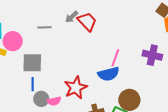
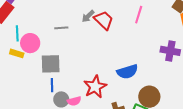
pink line: (115, 58) -> (139, 15), moved

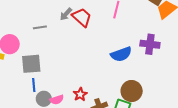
blue semicircle: (127, 72) -> (121, 54), moved
red star: (95, 87) -> (80, 94), moved, size x0.6

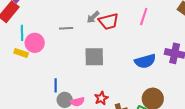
red trapezoid: (82, 17) -> (109, 21), turned 120
gray square: (31, 64) -> (94, 57), moved

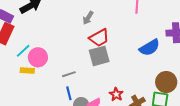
red trapezoid: (109, 21) -> (99, 38), moved
gray line: (66, 28) -> (69, 74), moved
cyan line: (22, 33) -> (23, 51), turned 63

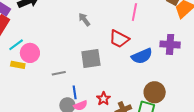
gray arrow: (88, 18) -> (84, 20), turned 104
red trapezoid: (99, 38) -> (119, 39), moved, turned 50
blue line: (69, 93) -> (75, 92), moved

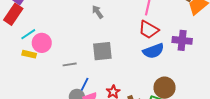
red trapezoid: (119, 39) -> (149, 30), moved
blue line: (75, 92) -> (85, 84), turned 32

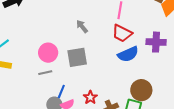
gray arrow: (98, 12) -> (82, 26), moved
pink circle: (42, 43) -> (48, 53), moved

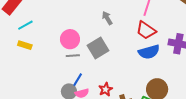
gray square: (77, 57) -> (98, 48), turned -30
gray line: (45, 73) -> (73, 56), moved

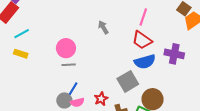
gray square: (98, 48) -> (128, 81), moved

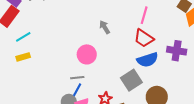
pink circle: (66, 48) -> (87, 54), moved
yellow rectangle: (21, 54) -> (23, 57), turned -32
gray line: (69, 65) -> (77, 78), moved

